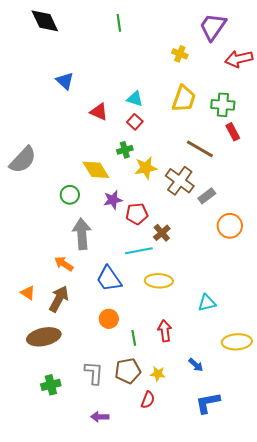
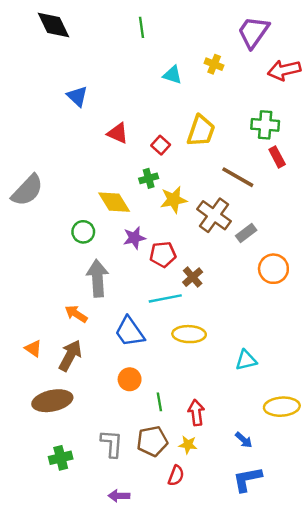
cyan triangle: (135, 99) -> (172, 75), moved
yellow trapezoid: (184, 99) -> (201, 131), moved
red arrow: (165, 331) -> (196, 413), moved
blue arrow: (196, 365) -> (244, 440), moved

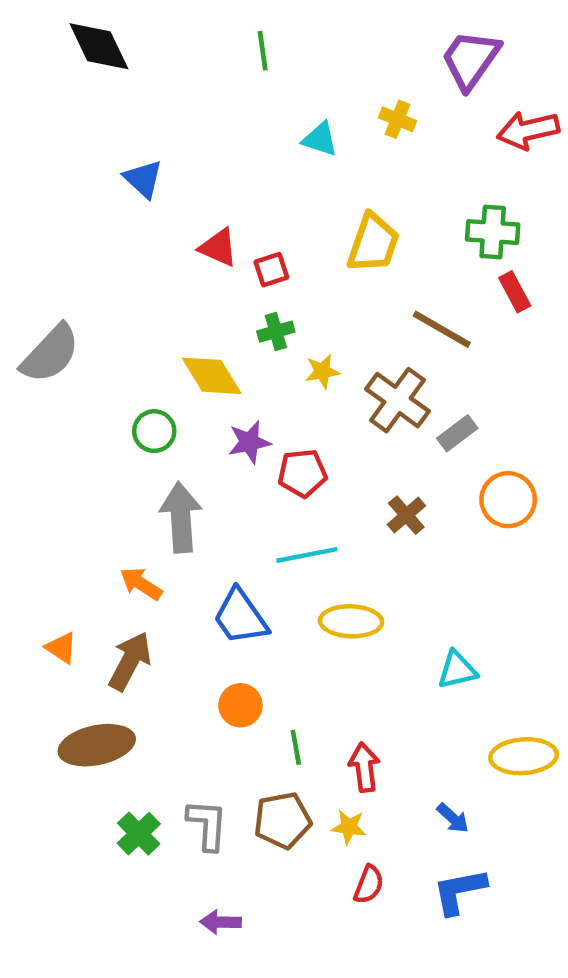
red square: (161, 145) -> (271, 270), moved, turned 30
yellow star: (174, 200) -> (322, 371), size x0.7
brown cross: (193, 277) -> (406, 515), moved
green cross: (61, 458) -> (139, 834), moved, turned -30
red semicircle: (176, 476) -> (369, 884), moved

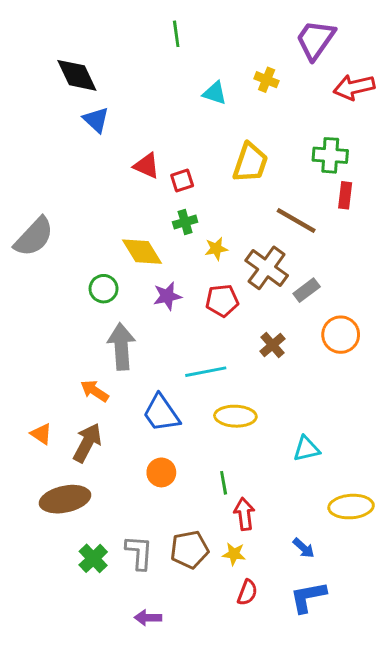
black diamond: (99, 46) -> (77, 75), moved
red rectangle: (515, 292) -> (345, 195), turned 35
red pentagon: (302, 473) -> (222, 301), moved
green line: (296, 747) -> (224, 483), moved

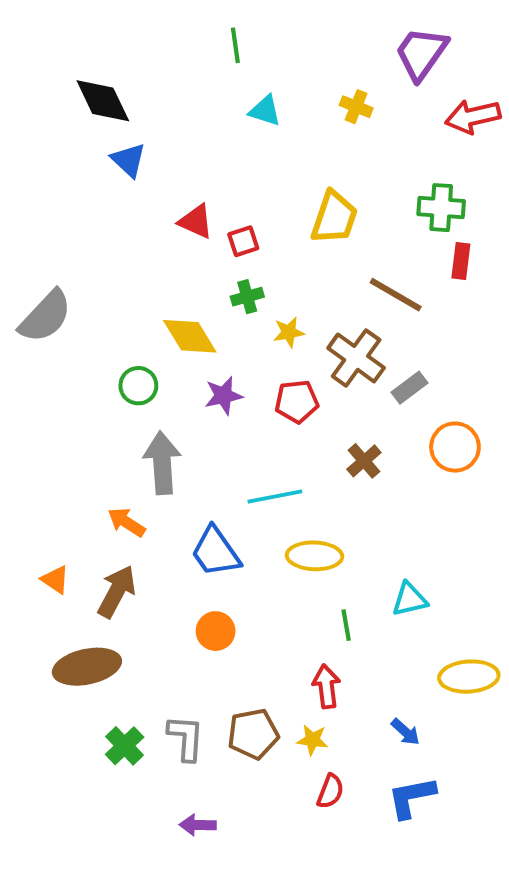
cyan triangle: (215, 93) -> (265, 111), moved
green line: (224, 483) -> (346, 625), moved

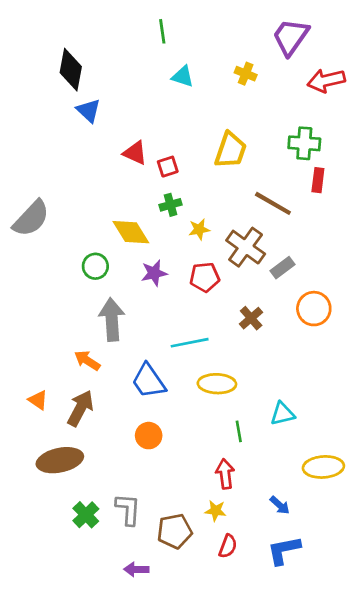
black diamond: (103, 101) -> (71, 70), turned 36
brown pentagon: (253, 734) -> (175, 531), moved

